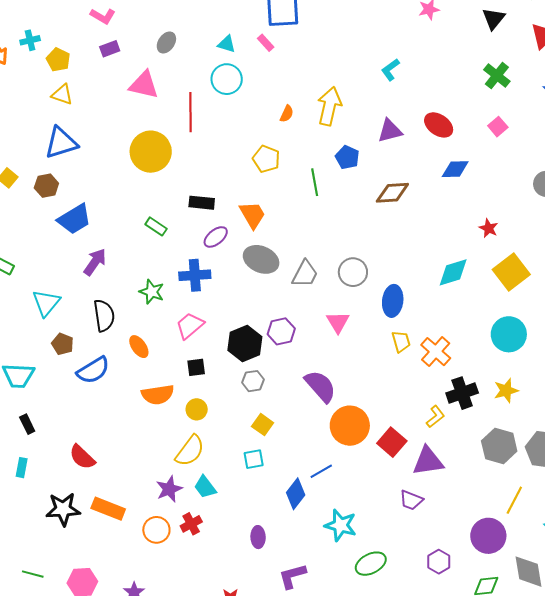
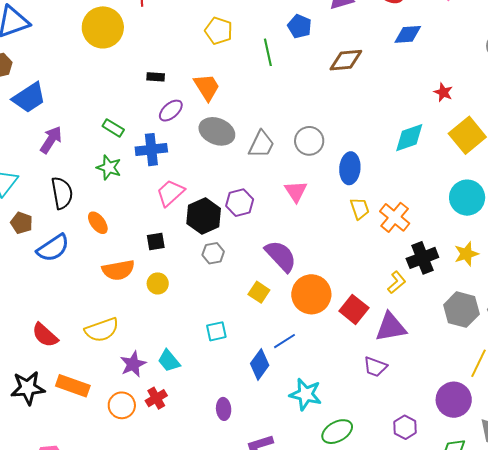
black rectangle: (202, 203) -> (156, 77), size x0.7
green rectangle: (156, 226) -> (113, 128), moved
pink trapezoid: (190, 326) -> (170, 193), moved
yellow square: (263, 425) -> (259, 292), moved
yellow semicircle: (190, 451) -> (102, 330), moved, turned 36

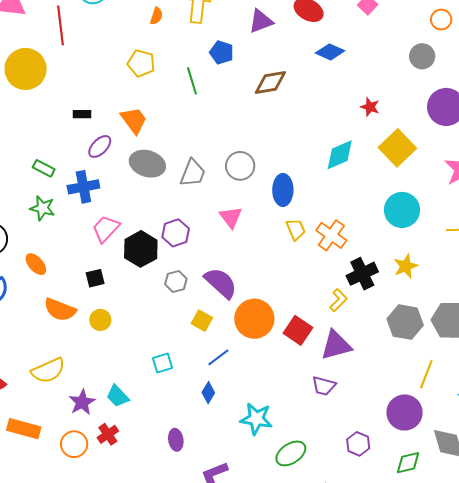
blue diamond: (408, 34) -> (330, 52), turned 32
gray hexagon: (213, 253) -> (176, 282), moved
orange semicircle: (118, 270) -> (60, 310), turned 36
blue line: (285, 341) -> (218, 357), moved
blue diamond: (260, 364) -> (208, 393), size x0.7

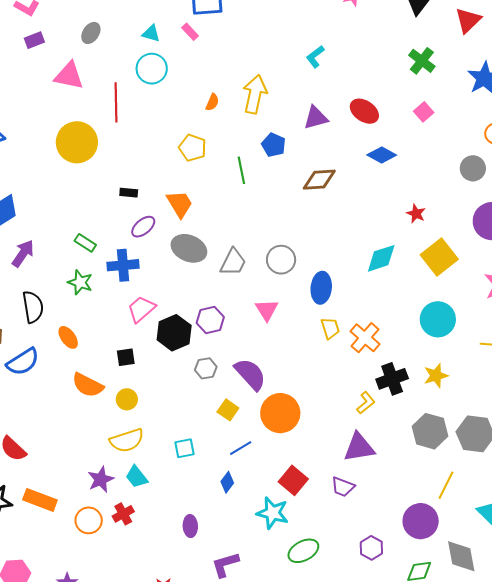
red square: (298, 330) -> (293, 480), moved
yellow semicircle: (48, 371) -> (127, 440), moved

